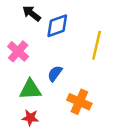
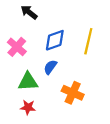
blue diamond: (57, 26) -> (55, 40), moved

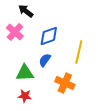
yellow line: (88, 41) -> (79, 52), moved
pink cross: (17, 47) -> (15, 32), moved

